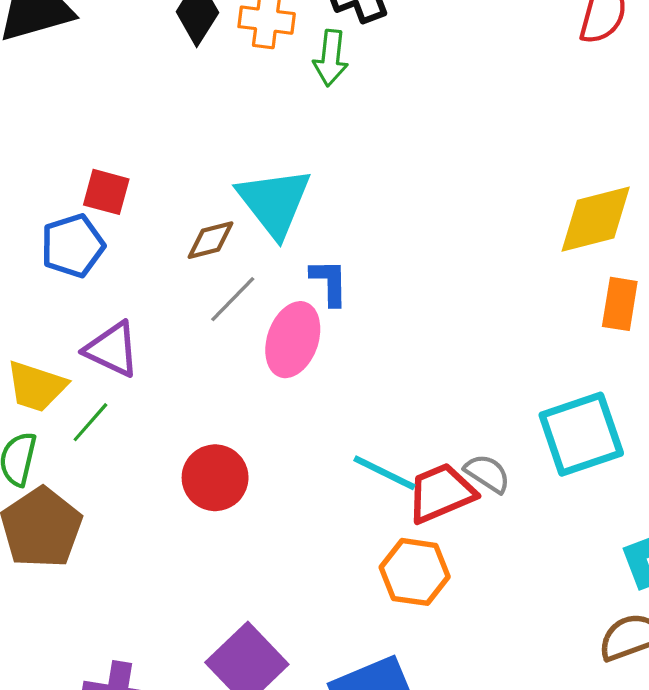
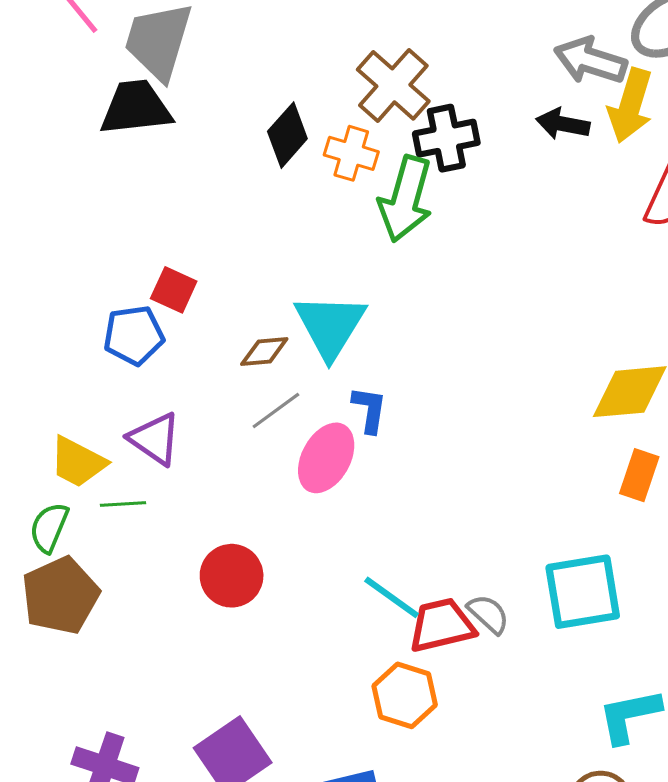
green arrow: (331, 58) -> (406, 199), size x1.6
green line: (90, 422) -> (123, 504), turned 36

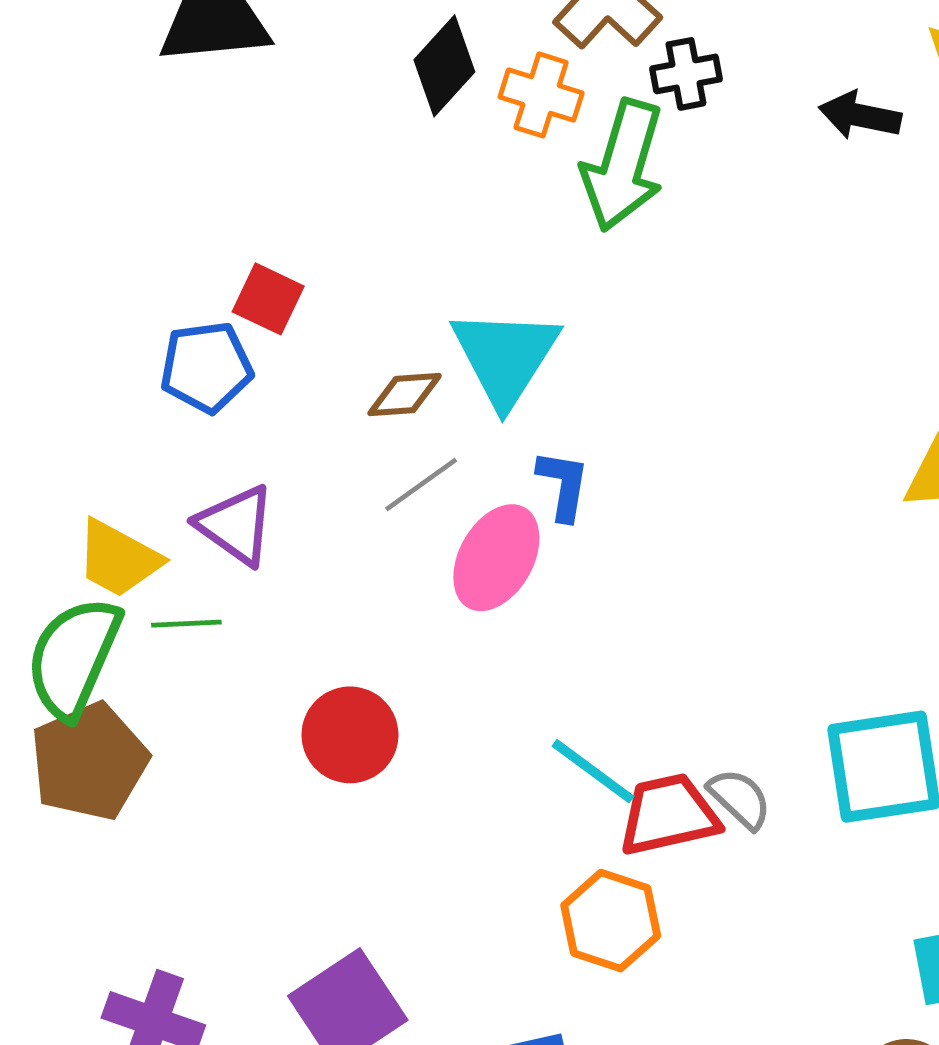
black arrow: (563, 124) -> (860, 115), moved
black cross: (446, 138) -> (686, 74), size x0.7
green semicircle: (49, 527) -> (73, 658), size x1.6

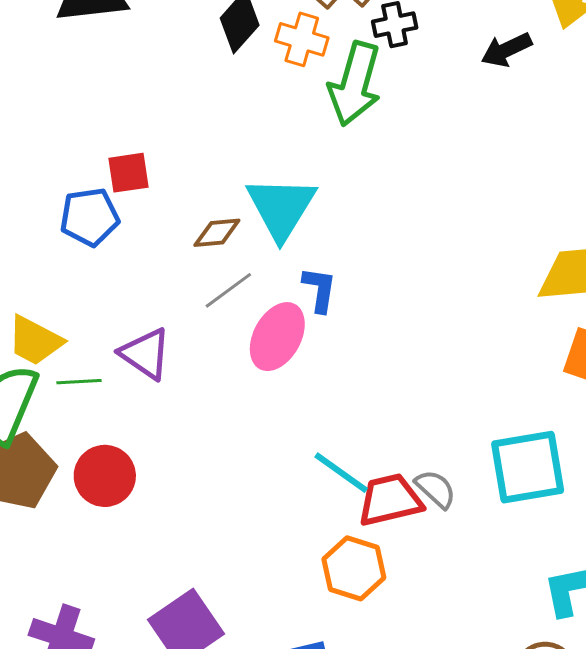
black arrow: (860, 115) -> (507, 50), turned -36
red square: (268, 299) -> (129, 173), turned -33
purple triangle: (236, 525) -> (145, 354), moved
red circle: (350, 735) -> (105, 476), moved

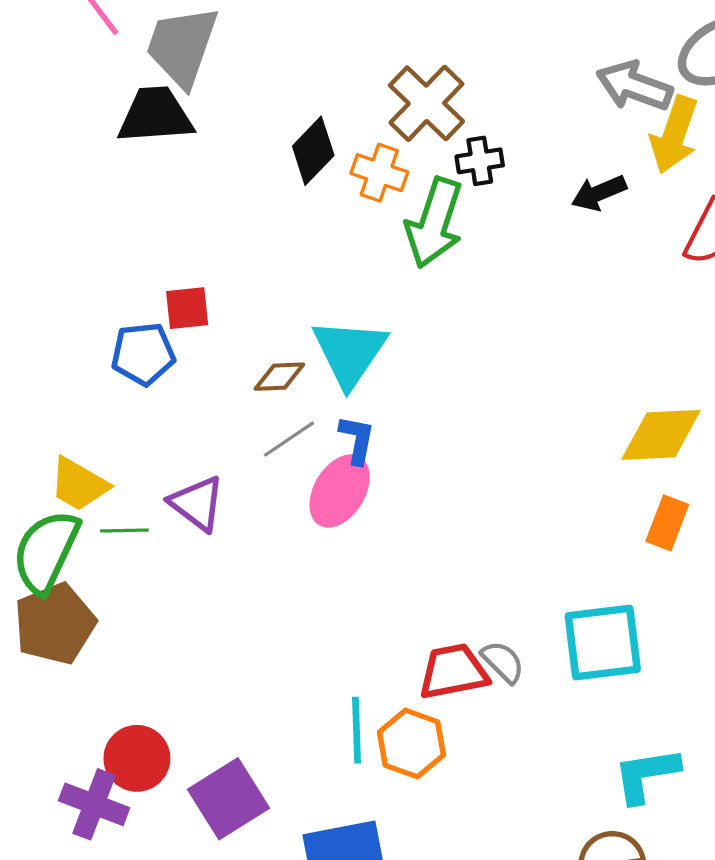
blue L-shape: (319, 289) -> (357, 440), moved
cyan line: (341, 473) -> (356, 730), moved, turned 50
red circle: (105, 476) -> (137, 758), moved

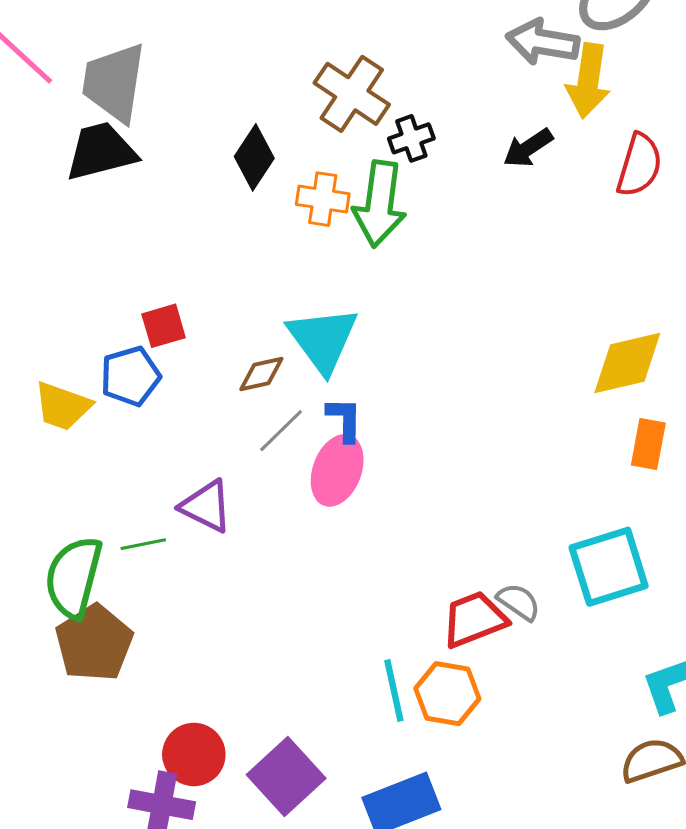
orange cross: (379, 173) -> (323, 199), moved
yellow trapezoid: (79, 484) -> (63, 406), moved

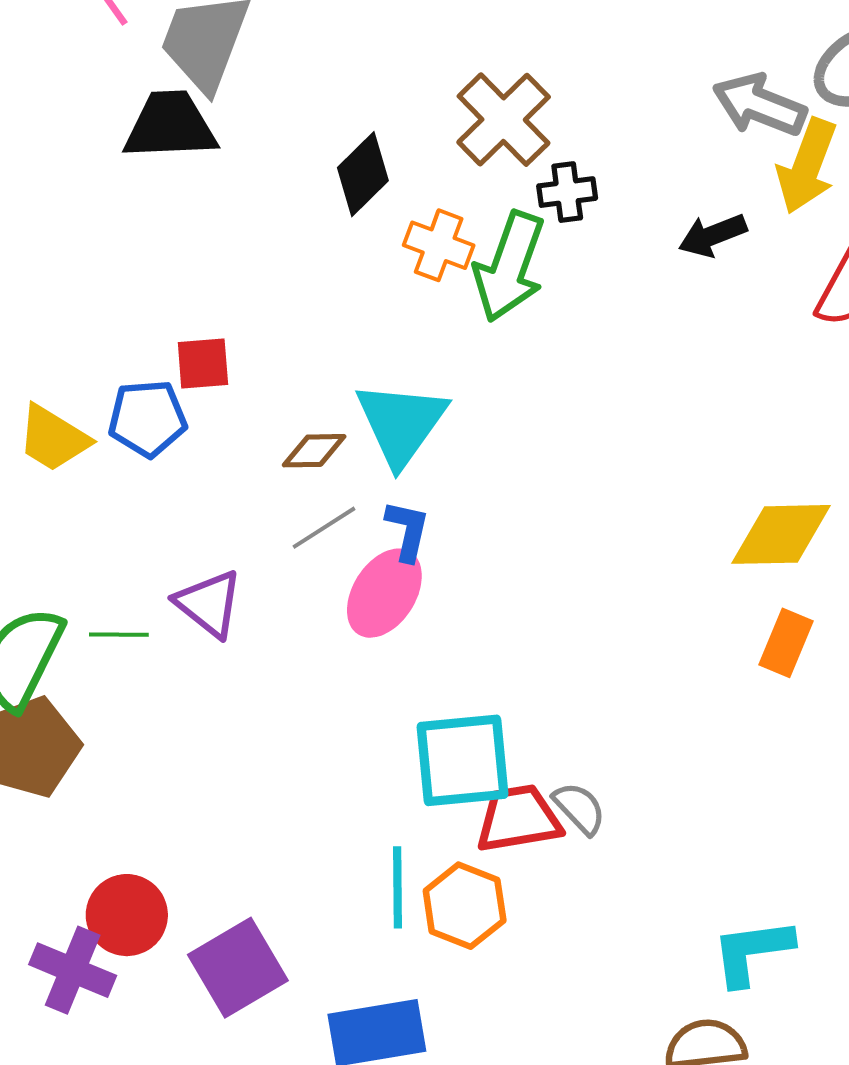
cyan square: (609, 567) -> (462, 760), moved

